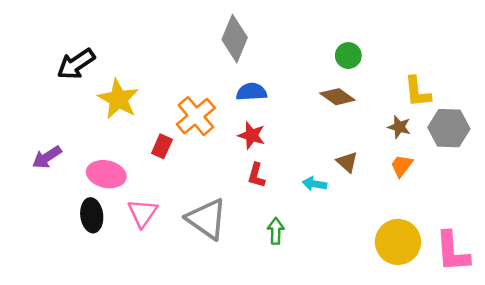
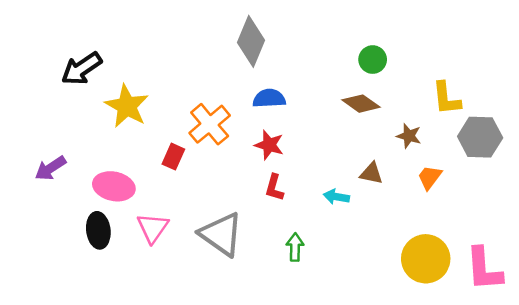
brown star: (399, 127) -> (409, 136), moved
brown triangle: (347, 162) -> (371, 173), turned -30

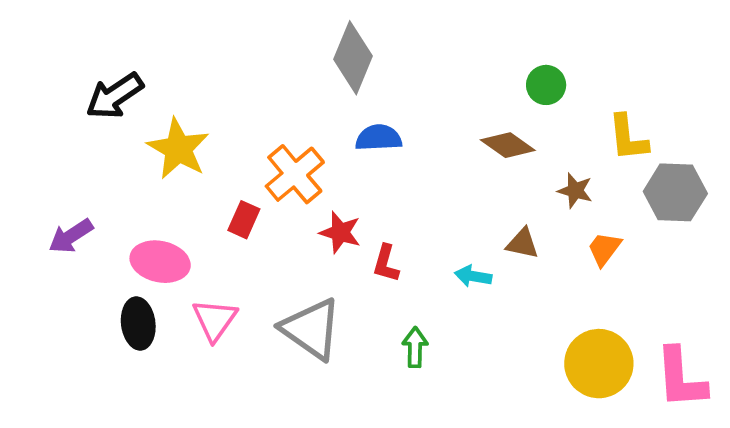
green circle: (373, 60) -> (546, 85), moved
red star: (269, 145) -> (340, 232), moved

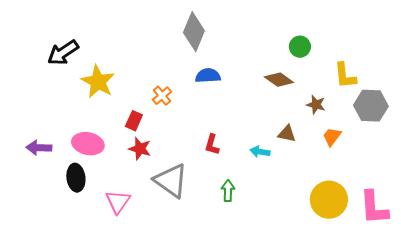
orange cross: (295, 174) -> (162, 96), size x0.6
red star: (340, 232) -> (140, 149), moved
purple arrow: (71, 236) -> (39, 148), moved, turned 35
pink triangle: (215, 320) -> (118, 202), moved

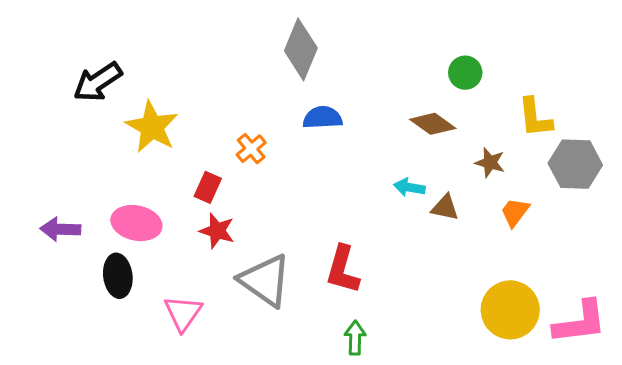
red L-shape: (212, 145) -> (343, 270), moved, size x1.5
cyan arrow: (260, 152) -> (409, 187), moved
green arrow: (228, 191) -> (355, 338), moved
pink L-shape: (374, 208) -> (580, 322), turned -93

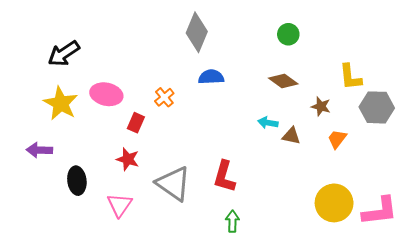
green circle: (465, 73) -> (288, 34), moved
yellow star: (152, 127) -> (61, 103), moved
pink ellipse: (136, 223) -> (106, 94), moved
red star: (217, 231) -> (128, 159), moved

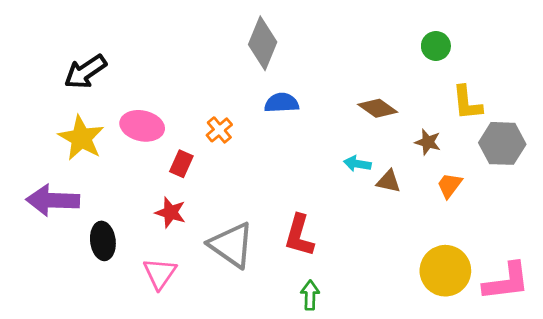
green circle: (288, 34) -> (436, 46), moved
purple arrow: (39, 150) -> (53, 200), size x1.5

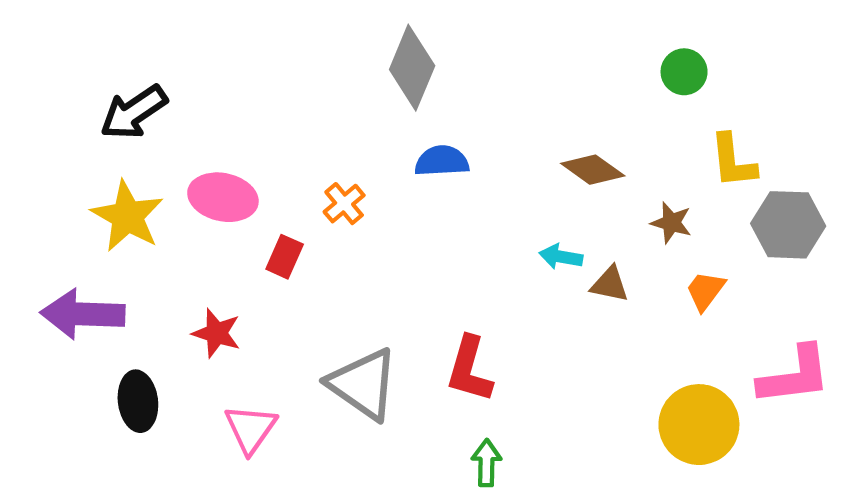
red star: (171, 212) -> (217, 333), moved
black ellipse: (103, 241) -> (138, 401), moved
pink L-shape: (506, 282) -> (795, 376), moved

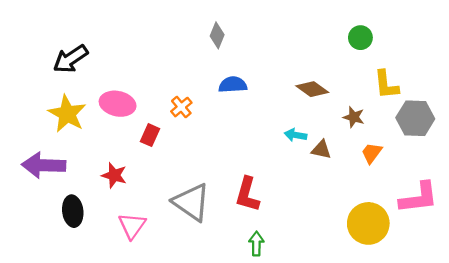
gray diamond: (412, 68) -> (217, 35), size x0.6

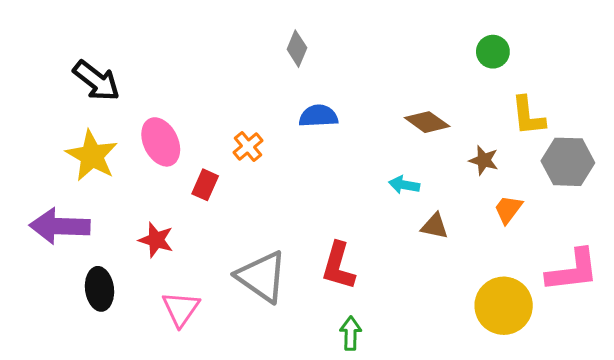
black arrow: (71, 59) -> (96, 81), turned -108
pink ellipse: (118, 104) -> (161, 142), turned 52
brown triangle: (321, 150) -> (435, 226), moved

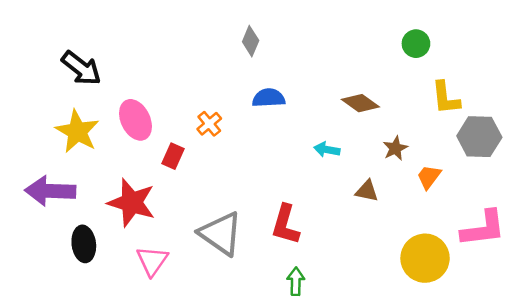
brown star: (484, 160) -> (395, 148), moved, turned 30
cyan arrow: (404, 185) -> (327, 150), moved
red star: (156, 240) -> (132, 203), size x1.6

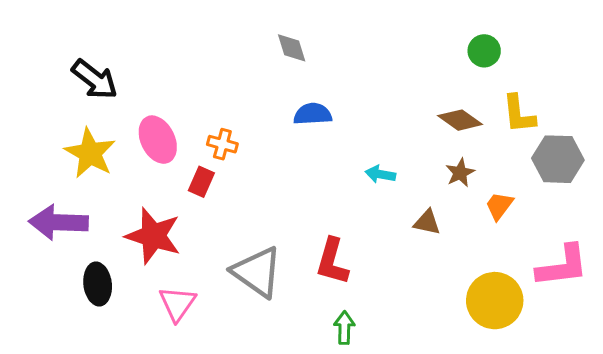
gray diamond: (251, 41) -> (292, 48), turned -40
brown diamond: (360, 103) -> (460, 120), moved
orange cross: (209, 124) -> (222, 144), moved, turned -35

